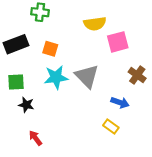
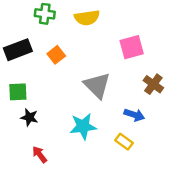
yellow semicircle: (95, 24) -> (87, 18), moved
orange square: (50, 49) -> (56, 55), turned 35
cyan star: (56, 77) -> (83, 126), moved

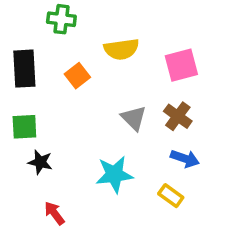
yellow semicircle: (87, 18) -> (121, 49), moved
black rectangle: (18, 50) -> (24, 69), turned -72
brown cross: (153, 84) -> (178, 116), moved
gray triangle: (97, 85) -> (134, 118), size x0.7

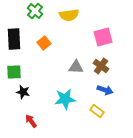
green cross: (61, 19) -> (35, 11), turned 35
yellow semicircle: (121, 49) -> (69, 15), moved
gray triangle: (134, 118) -> (76, 67), turned -42

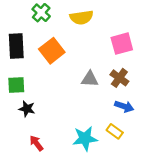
orange square: (44, 43) -> (52, 51), size x1.5
cyan star: (65, 99) -> (85, 138), moved

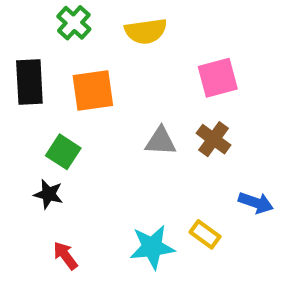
orange square: (52, 51) -> (93, 90), turned 30
green square: (16, 85) -> (63, 152), moved, turned 36
blue arrow: (124, 106) -> (256, 203), moved

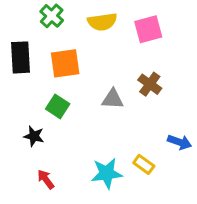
pink square: (218, 78) -> (148, 29), moved
brown cross: (214, 139) -> (150, 84), moved
green square: (63, 152) -> (58, 106), moved

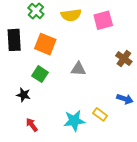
orange square: (65, 63) -> (45, 44), turned 30
brown cross: (150, 84) -> (124, 59), moved

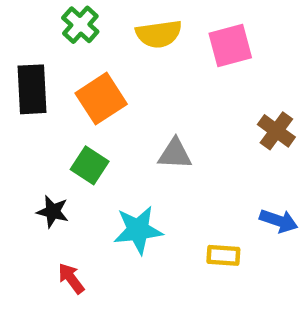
orange square: (45, 44) -> (101, 99), turned 35
yellow rectangle: (100, 114) -> (223, 255), turned -32
cyan star: (74, 121) -> (138, 230), moved

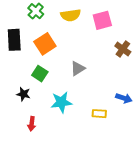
brown cross: (276, 131) -> (123, 49), moved
gray triangle: (175, 154) -> (78, 68), turned -35
red arrow: (71, 278) -> (32, 124), turned -136

